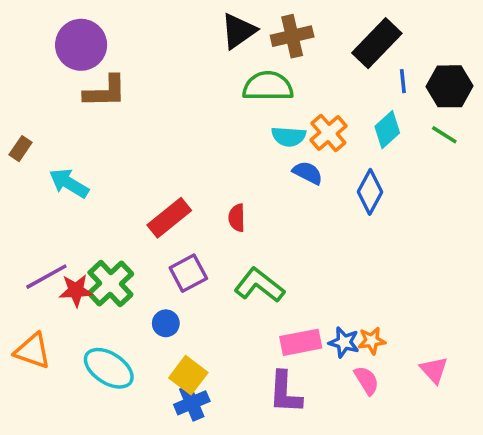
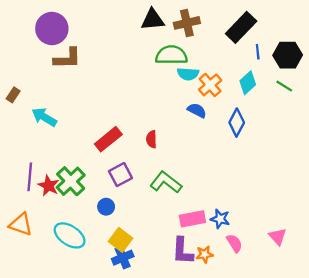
black triangle: (238, 31) -> (153, 20), turned 30
cyan semicircle: (289, 136) -> (188, 74), moved
purple line: (46, 277) -> (30, 177), turned -56
red star: (76, 290) -> (49, 186), turned 30
orange star: (372, 341) -> (205, 254), moved

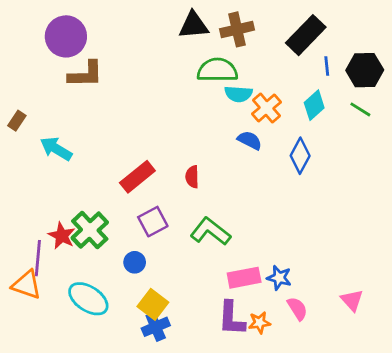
purple line: (30, 177) -> (38, 258), moved

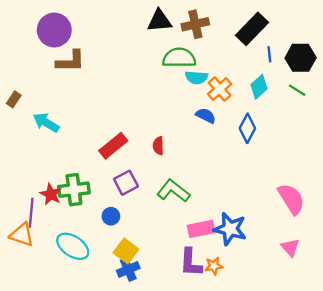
green cross: (90, 230) -> (74, 190), turned 36
blue star: (279, 278) -> (230, 229), size x1.6
pink semicircle: (297, 309) -> (291, 199), moved, size x1.6

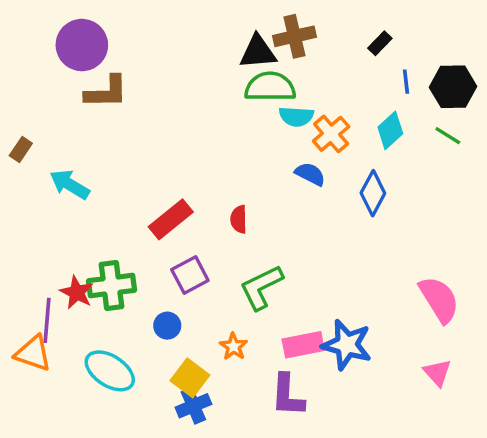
black triangle: (159, 21) -> (258, 52), moved
black rectangle: (252, 29) -> (380, 43), size x0.5
green L-shape: (173, 191) -> (261, 287), turned -64
orange star: (214, 266) -> (233, 346), moved, turned -30

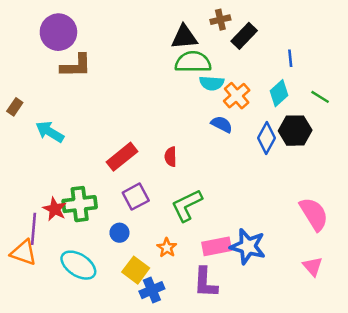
brown cross: (294, 36) -> (220, 20), moved, size x0.7
black rectangle: (380, 43) -> (244, 36), moved, size x1.5
black hexagon: (453, 87) -> (295, 131), moved
blue cross: (193, 406) -> (152, 290), moved

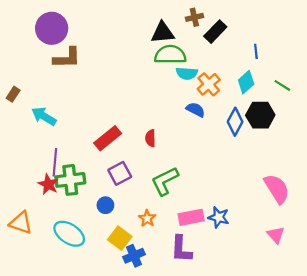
purple line: (34, 229) -> (55, 162), moved
blue star: (248, 246) -> (219, 217), size x0.7

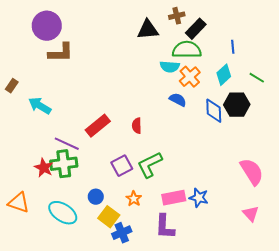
green semicircle: (170, 55) -> (187, 50), moved
blue diamond: (235, 122) -> (214, 111), turned -30
purple line: (55, 162) -> (67, 144), moved, turned -70
purple square: (120, 173) -> (122, 166), moved
blue circle: (105, 205) -> (96, 197), moved

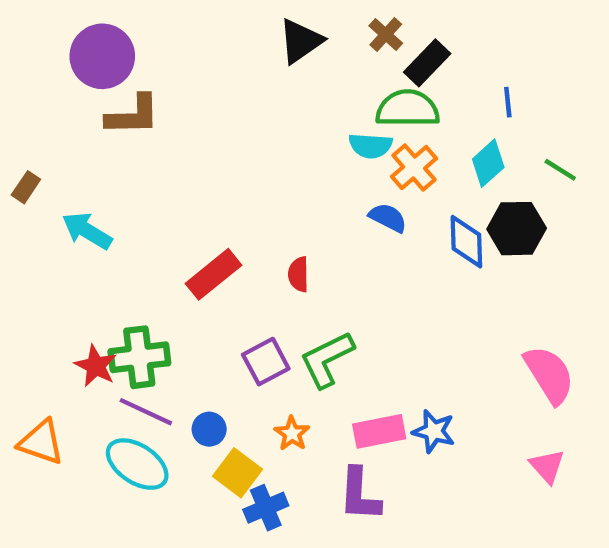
brown cross: (177, 16) -> (386, 35), turned -35
black triangle: (148, 30) -> (301, 41), moved, turned -30
purple line: (67, 144) -> (146, 412), moved

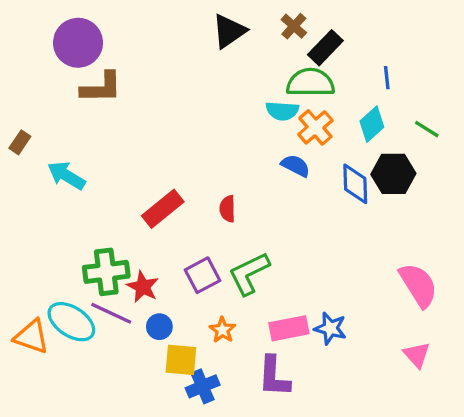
red star: (96, 366) -> (143, 287), moved
cyan ellipse: (137, 464) -> (71, 322), moved
yellow square: (237, 473) -> (181, 360), turned -32

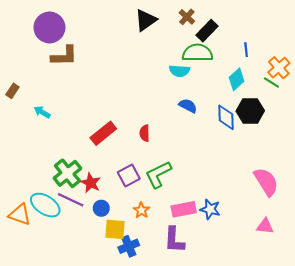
orange cross: (315, 127) -> (279, 68), moved
cyan arrow: (66, 176) -> (42, 112), size x0.7
green cross: (106, 272) -> (67, 173), turned -32
pink triangle: (417, 355) -> (265, 226), turned -42

